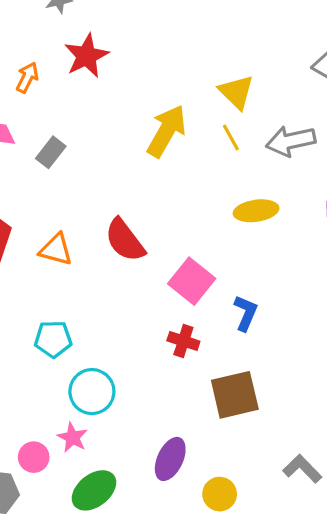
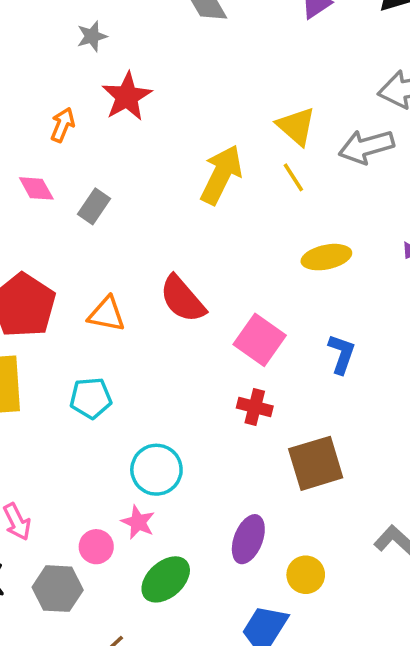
gray arrow: (291, 141) -> (366, 147), moved
blue L-shape: (246, 313) -> (342, 354), moved
cyan pentagon: (53, 339) -> (91, 398), moved

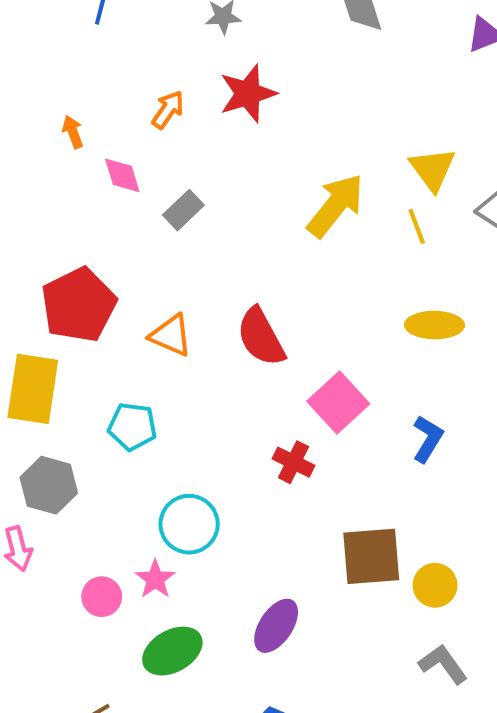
red cross: (255, 407) -> (294, 462), moved
yellow circle: (306, 575) -> (435, 585), moved
gray hexagon: (58, 589) -> (49, 485), moved

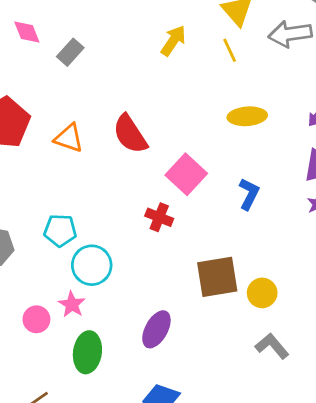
yellow arrow: (336, 205) -> (173, 41), size x0.7
cyan pentagon: (132, 427) -> (60, 230), moved
green ellipse: (172, 651) -> (87, 352), turned -48

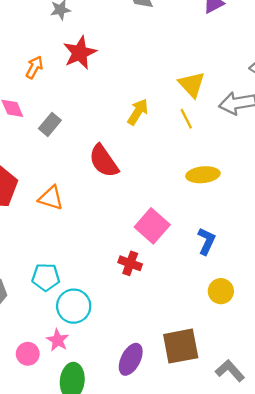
red semicircle: (130, 134) -> (104, 161), moved
brown square: (217, 277) -> (181, 346), moved
yellow circle: (262, 293) -> (221, 291), moved

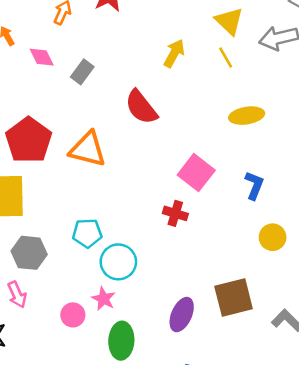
orange triangle: (51, 198) -> (88, 149), size x1.4

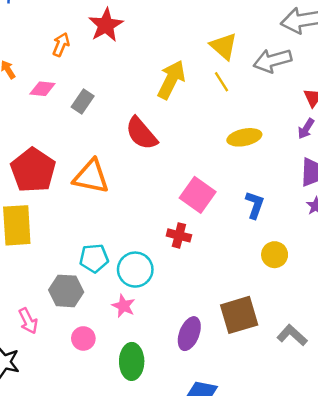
yellow arrow: (174, 53) -> (171, 80), size x1.4
pink diamond: (42, 57) -> (42, 89), turned -55
gray hexagon: (29, 253) -> (66, 291), moved
cyan circle: (118, 262) -> (135, 270), moved
pink star: (103, 299) -> (124, 306), moved

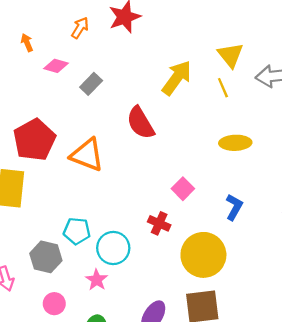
pink square: (198, 195) -> (183, 189), size x0.7
yellow circle: (275, 255) -> (203, 255), moved, size x1.8

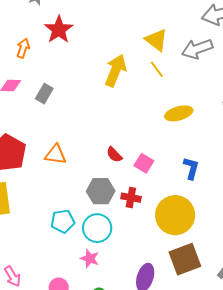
red semicircle: (141, 123) -> (114, 155), moved, size x0.6
orange triangle: (87, 155) -> (56, 155), size x0.7
gray hexagon: (46, 257) -> (101, 191), moved

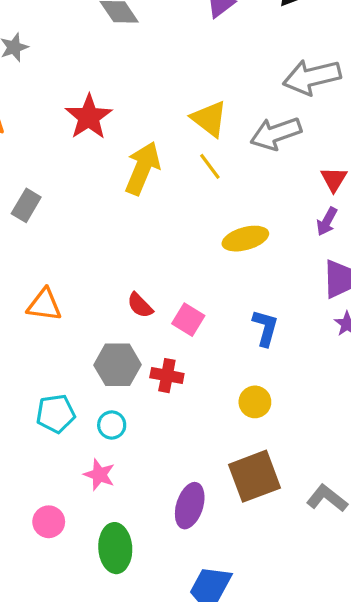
red star: (59, 30) -> (89, 117), moved
yellow circle: (175, 215) -> (255, 402), moved, size x0.5
cyan circle: (97, 228) -> (112, 425), size x0.6

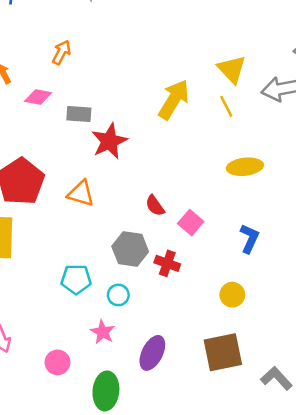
red star: (89, 117) -> (109, 141), moved
gray rectangle: (26, 205) -> (79, 114), turned 55
purple ellipse: (190, 506) -> (152, 353), moved

